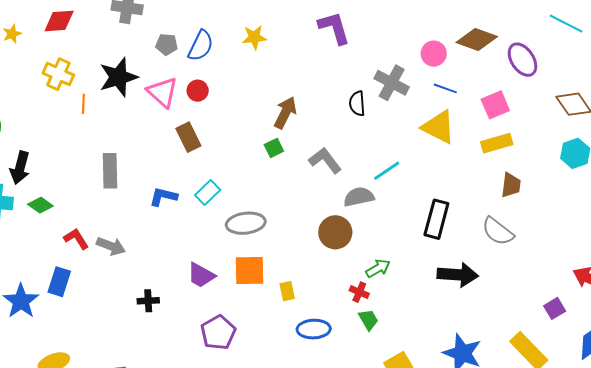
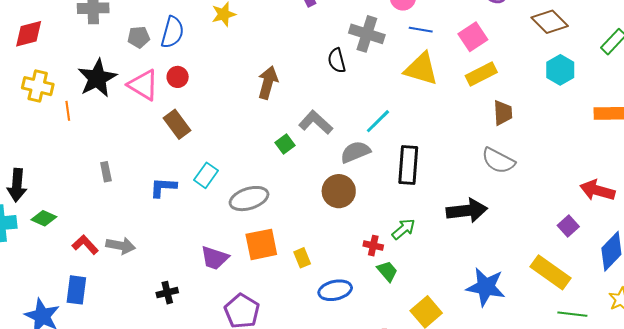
green square: (274, 148) -> (285, 144), moved
gray rectangle: (110, 171) -> (106, 172), size x0.6
black rectangle: (436, 219) -> (408, 165), moved
green arrow: (378, 268) -> (404, 229), moved

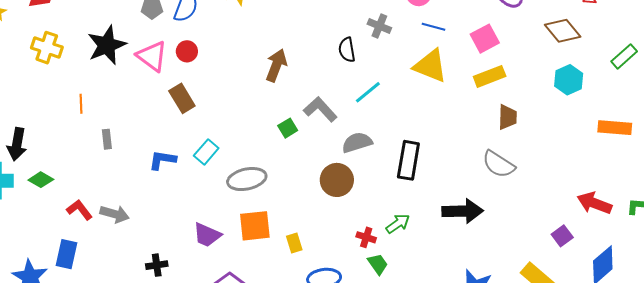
gray cross: (367, 34) -> (379, 26), size x0.7
orange line: (68, 111) -> (81, 104), moved
cyan line: (378, 121) -> (368, 92), moved

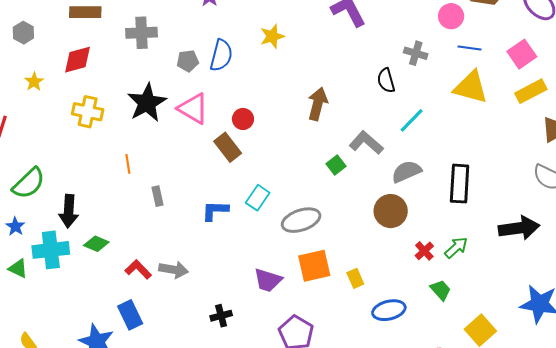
red circle: (187, 51) -> (243, 119), moved
red cross: (366, 237) -> (424, 251), moved, turned 36
blue rectangle: (66, 254) -> (130, 315), turned -32

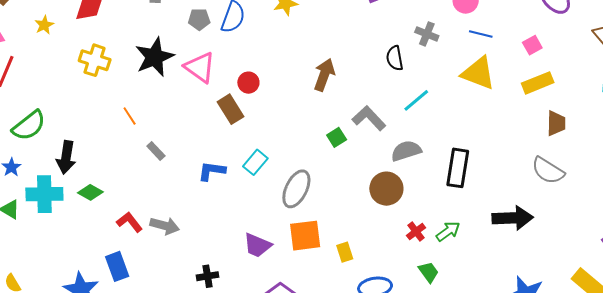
pink square: (522, 54) -> (532, 45), size x0.7
orange line: (128, 164) -> (130, 116), turned -30
gray rectangle: (158, 196) -> (156, 151), turned -36
gray ellipse: (301, 220) -> (296, 189), turned -51

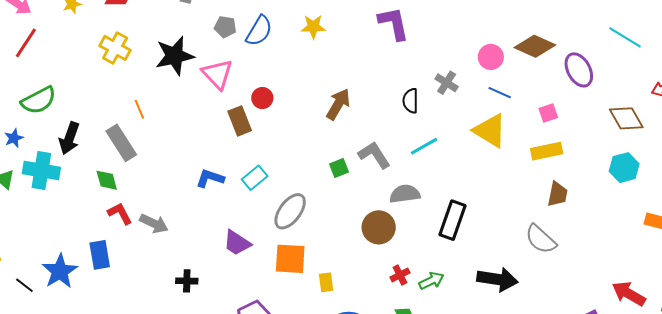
gray rectangle: (156, 151) -> (121, 143), moved, size x1.8
green diamond: (90, 192) -> (107, 180), moved, turned 35
purple trapezoid: (257, 245) -> (237, 243), moved

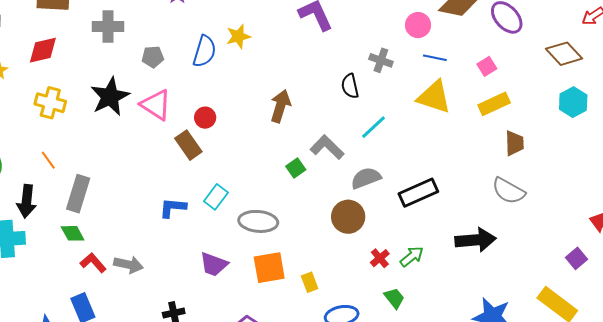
blue semicircle: (259, 31) -> (204, 51), moved
orange line: (139, 109) -> (48, 160), moved
gray rectangle: (121, 143) -> (78, 194), turned 63
gray ellipse: (290, 211) -> (258, 221), turned 72
black rectangle: (453, 220) -> (418, 193), turned 60

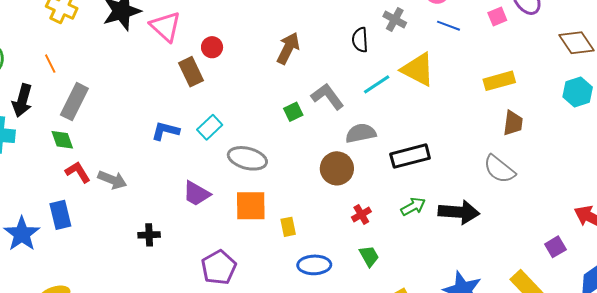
pink square: (487, 66) -> (497, 17), moved
yellow triangle: (434, 97) -> (418, 69), moved
green arrow: (412, 256) -> (413, 206), moved

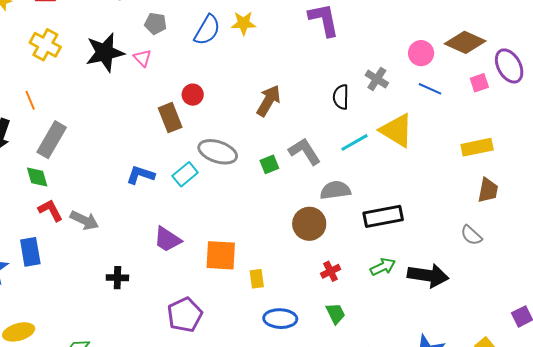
pink triangle: (166, 27) -> (142, 58), moved, size x0.6
gray ellipse: (247, 158) -> (218, 152), moved
gray semicircle: (499, 169) -> (471, 235), size x0.7

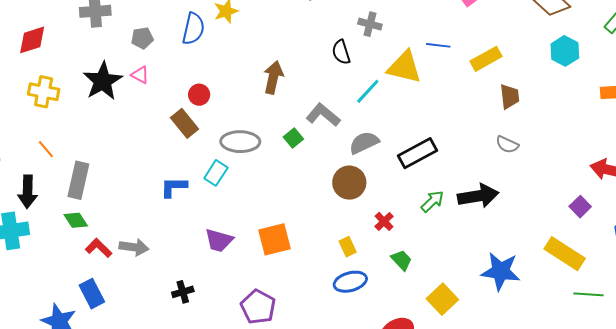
blue line: (430, 89) -> (438, 45), moved
yellow rectangle: (257, 279) -> (348, 247), moved

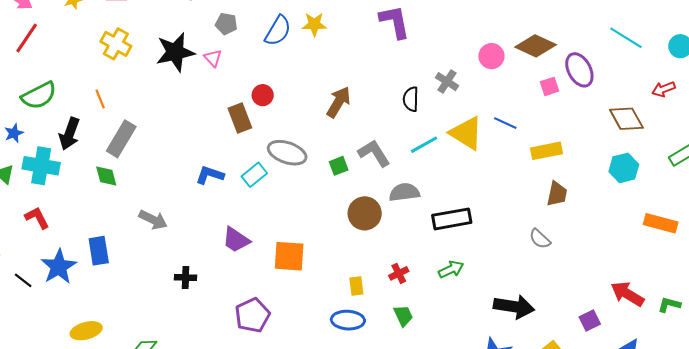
brown circle: (349, 183) -> (365, 213), moved
black arrow: (478, 196) -> (514, 307), moved
red L-shape: (99, 248) -> (37, 218), moved

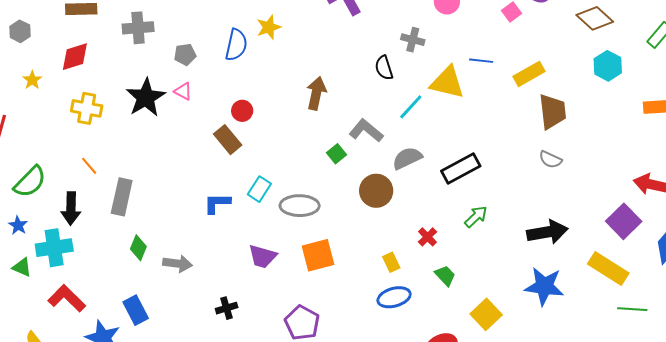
gray ellipse: (287, 153) -> (300, 206), moved
green diamond: (106, 176) -> (138, 248), moved, turned 55
brown trapezoid: (557, 194) -> (553, 112), size x1.4
red L-shape: (37, 218) -> (67, 298), size x1.4
purple square: (590, 321) -> (624, 221), size x1.6

